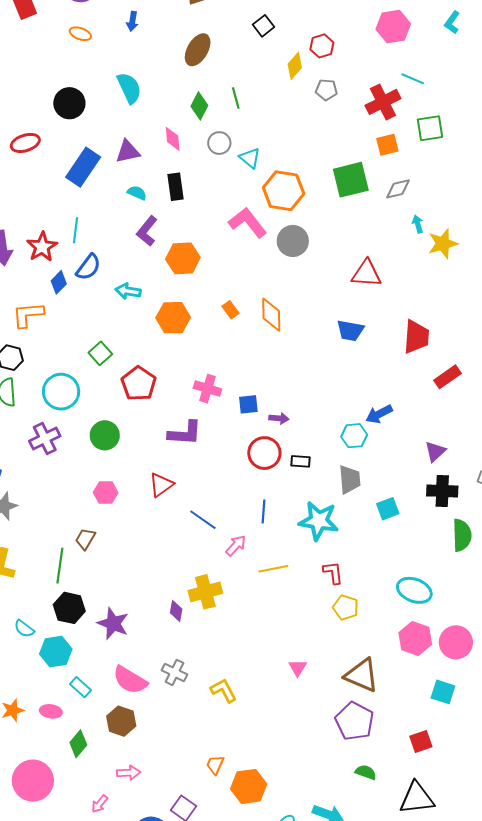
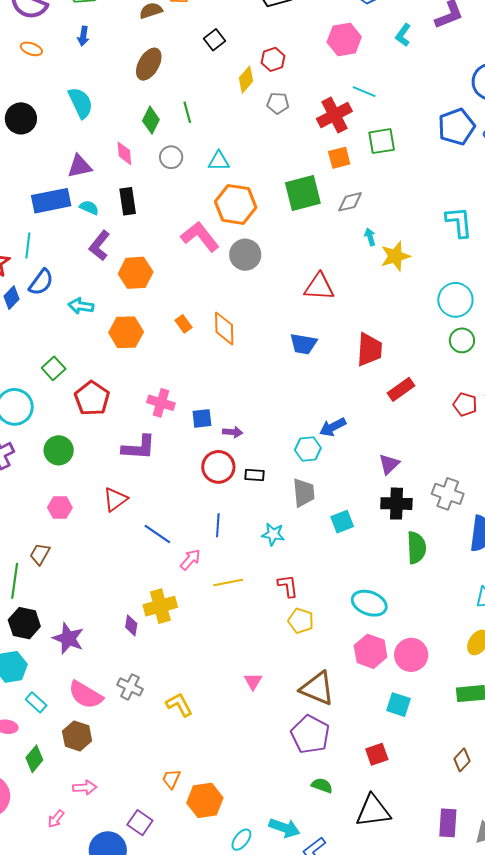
cyan triangle: (250, 158) -> (219, 161), moved, turned -40
blue rectangle: (83, 167) -> (51, 201), moved, turned 45
cyan star: (319, 521) -> (273, 534), size x0.6

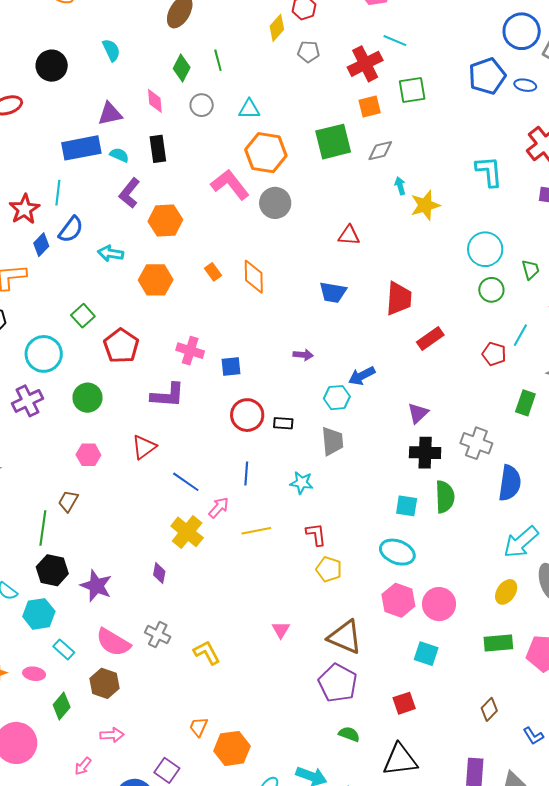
cyan semicircle: (81, 103) -> (111, 50), size x0.7
red triangle: (319, 287) -> (349, 235), size x0.7
purple arrow: (233, 432) -> (303, 355), moved
cyan square: (342, 522) -> (407, 506), moved, turned 30
yellow cross: (160, 606) -> (187, 532), moved, turned -36

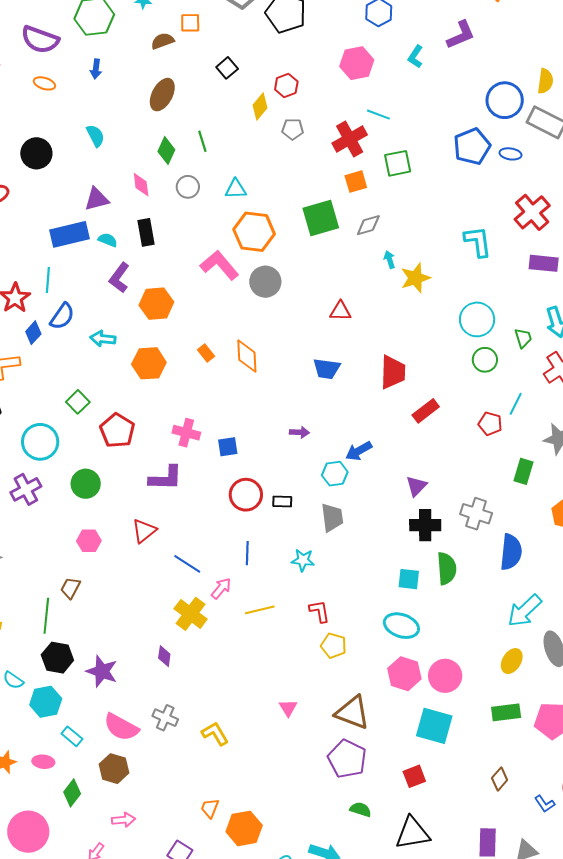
cyan square: (426, 654) -> (434, 726), size x1.5

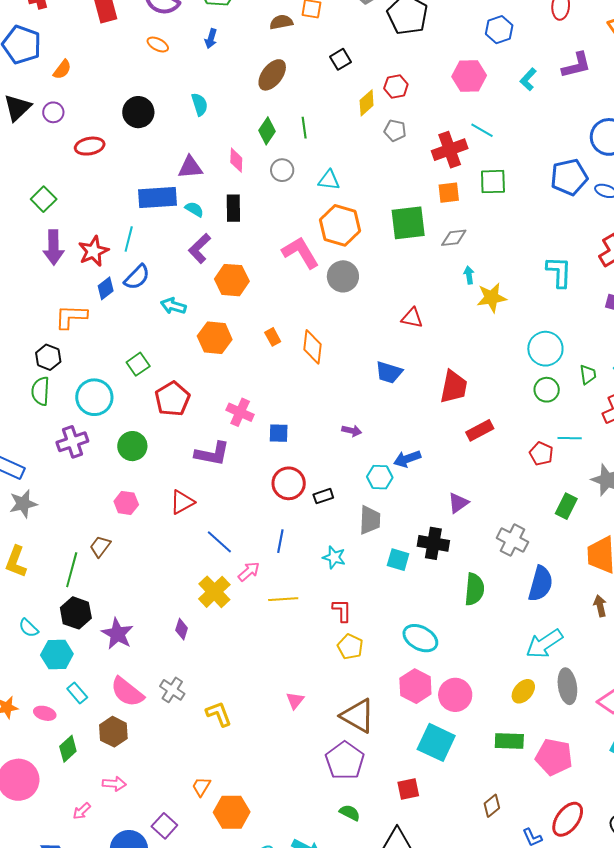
cyan line: (516, 404) -> (570, 438), turned 55
black rectangle: (282, 502) -> (323, 496), turned -30
black cross: (425, 525) -> (433, 543), moved
cyan square: (409, 579) -> (398, 560), moved

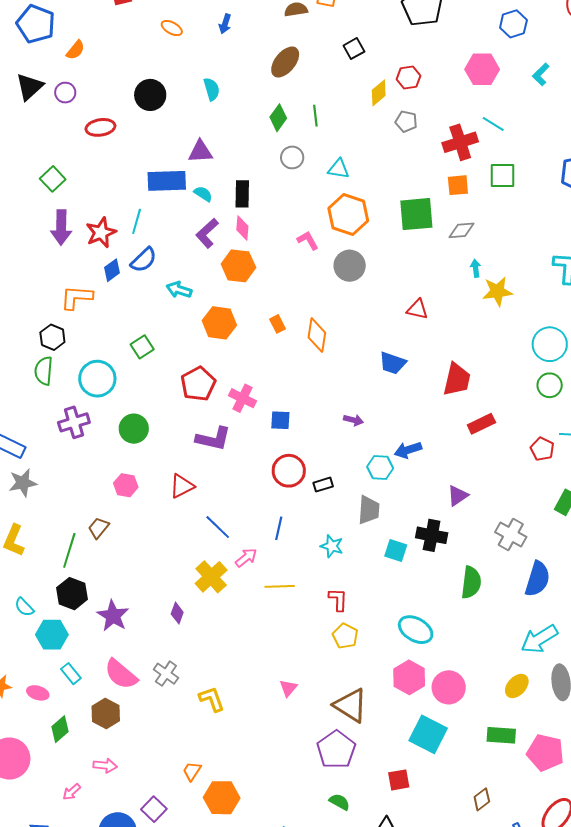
pink diamond: (236, 160) -> (242, 228), moved
pink L-shape: (300, 253) -> (308, 240), size x0.6
red pentagon: (172, 399) -> (198, 384), moved

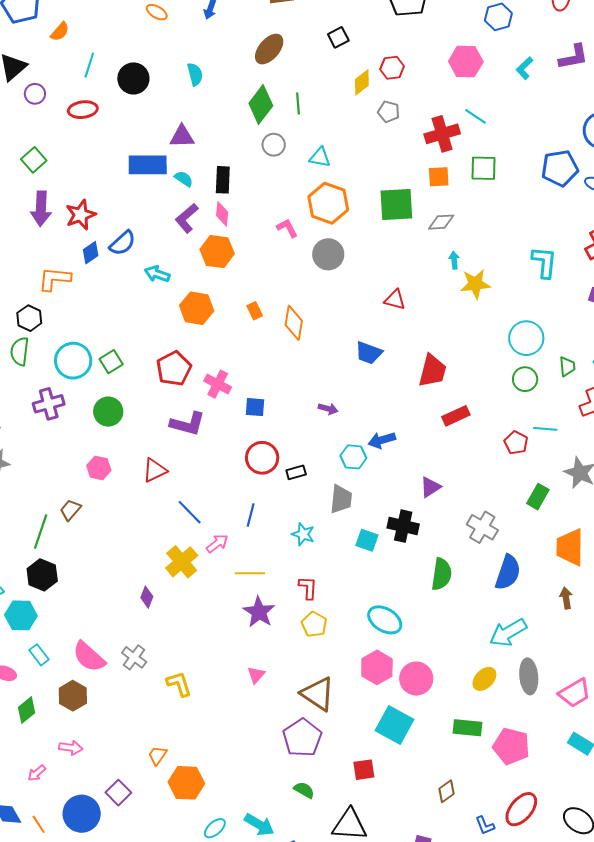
purple circle: (65, 93) -> (35, 94), moved
green diamond: (278, 118) -> (261, 105), size x1.4
cyan line: (137, 221) -> (89, 65), moved
green square: (142, 347) -> (111, 362), moved
purple star: (113, 616) -> (259, 612), moved

